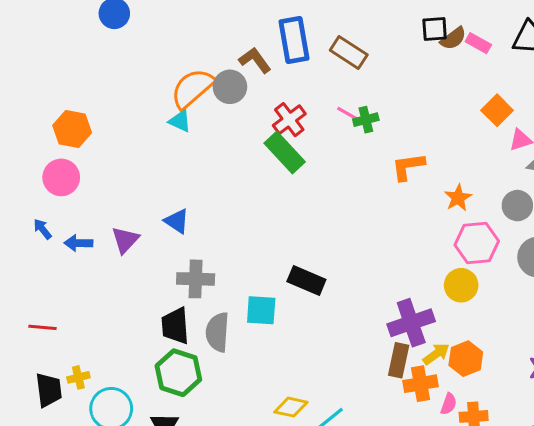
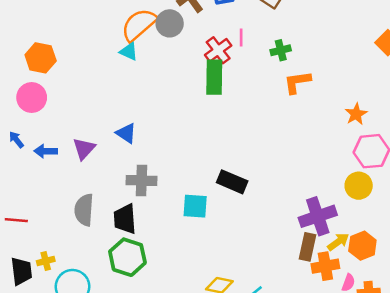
pink line: (347, 113) -> (241, 37), moved, turned 60
green rectangle: (285, 152) -> (214, 77), turned 44
orange L-shape: (408, 166) -> (297, 82), moved
gray semicircle: (217, 332) -> (84, 210), moved

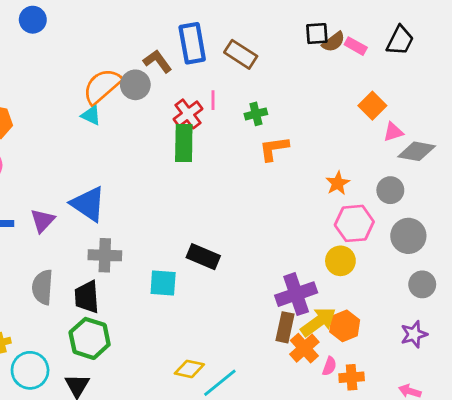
blue triangle: (126, 133) -> (88, 204), size x1.6
yellow arrow: (338, 242) -> (318, 322), size x1.5
orange cross: (325, 266) -> (304, 348), turned -32

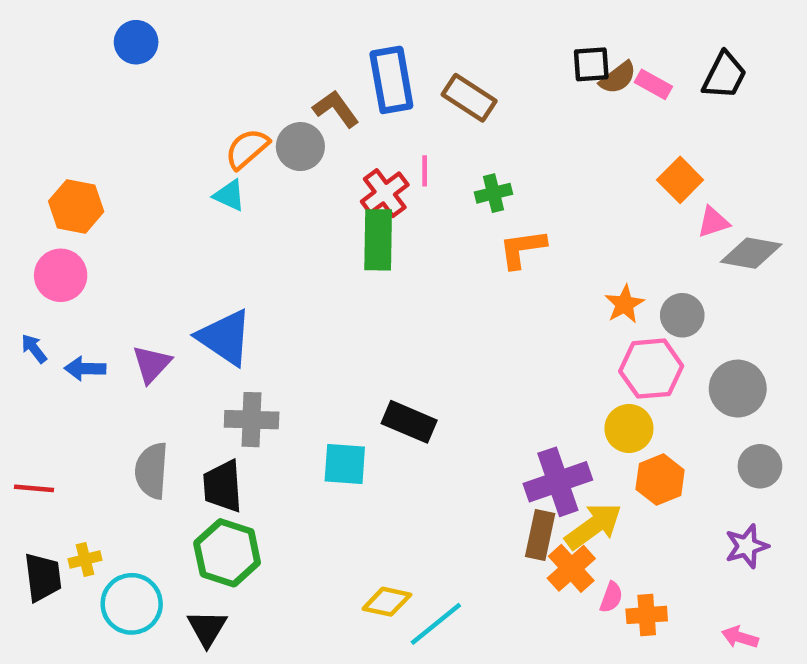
orange semicircle: (102, 86) -> (247, 149), size x0.7
gray circle: (390, 190) -> (682, 315), moved
orange hexagon: (345, 326) -> (660, 480), moved

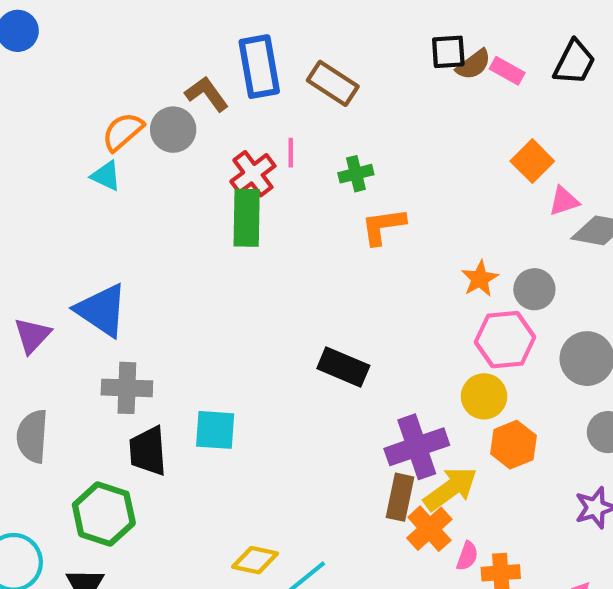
black rectangle: (409, 422) -> (343, 367), moved
black trapezoid: (223, 486) -> (148, 451), moved

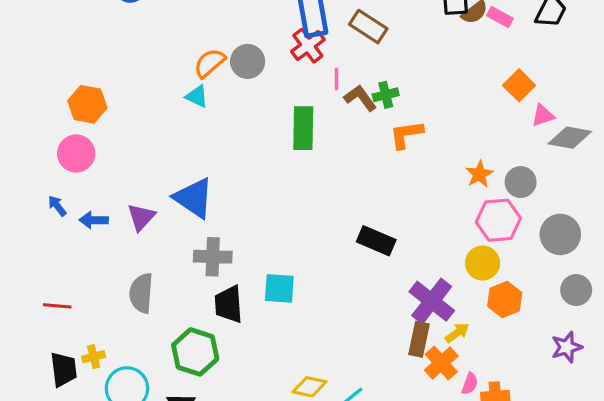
brown L-shape: (207, 94) -> (360, 98), moved
red cross: (253, 174) -> (308, 46), moved
purple cross: (417, 447) -> (432, 301), turned -33
yellow arrow: (450, 489) -> (457, 333), size x0.6

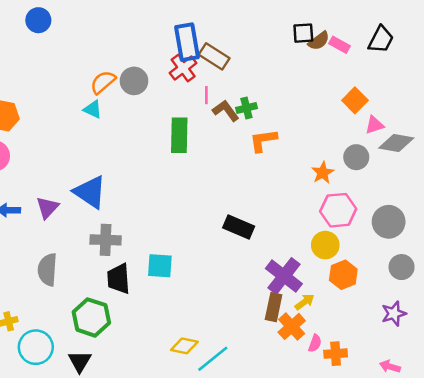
brown rectangle: (368, 27) -> (214, 56), moved
gray circle: (521, 182) -> (356, 157), moved

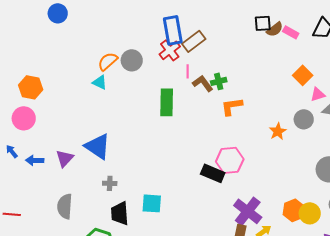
brown rectangle: (214, 56) -> (194, 41), turned -70
pink hexagon: (338, 210) -> (230, 160), moved
gray cross: (106, 240) -> (110, 183), size x0.6
yellow circle: (325, 245) -> (310, 213), moved

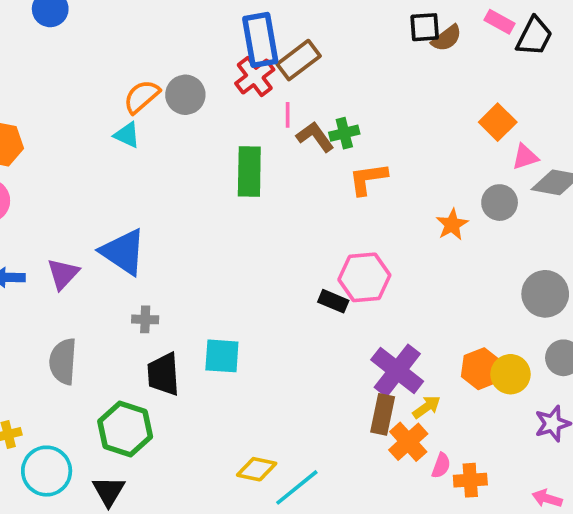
pink rectangle: (291, 32) -> (500, 22), moved
black rectangle: (213, 173) -> (333, 301), size x0.7

